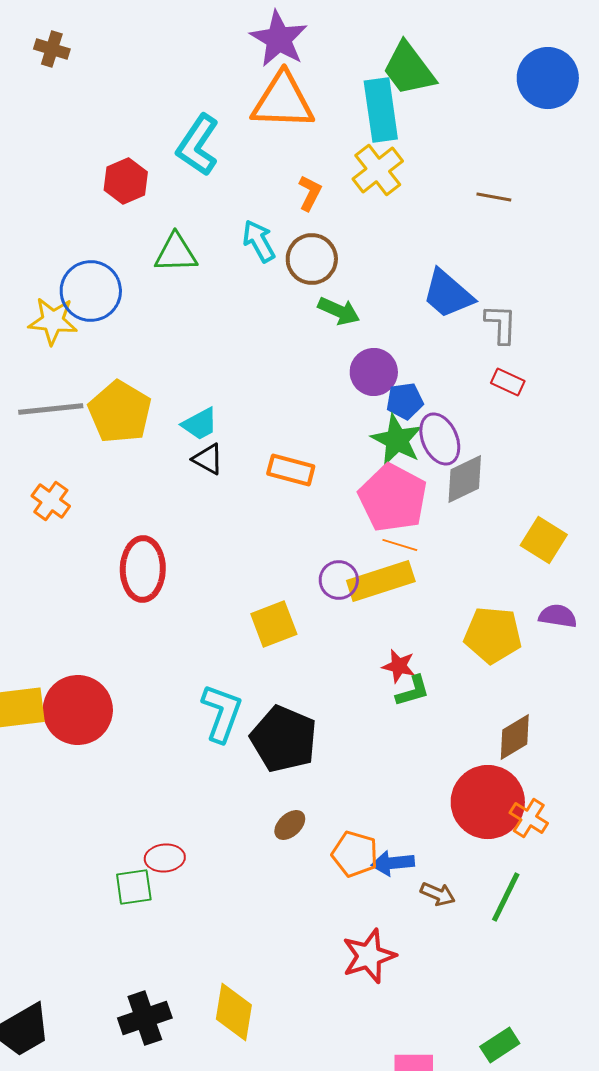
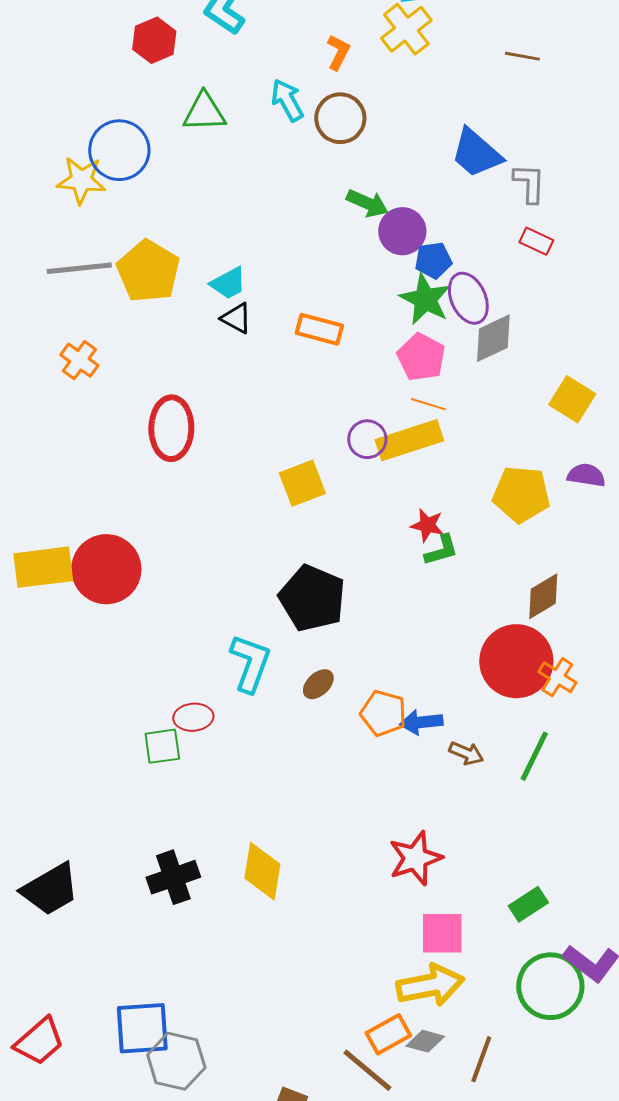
green arrow: (339, 311) -> (367, 203), moved
pink pentagon: (393, 498) -> (421, 357), size x0.7
cyan L-shape: (222, 713) -> (250, 663), moved
red star: (369, 956) -> (415, 858), moved

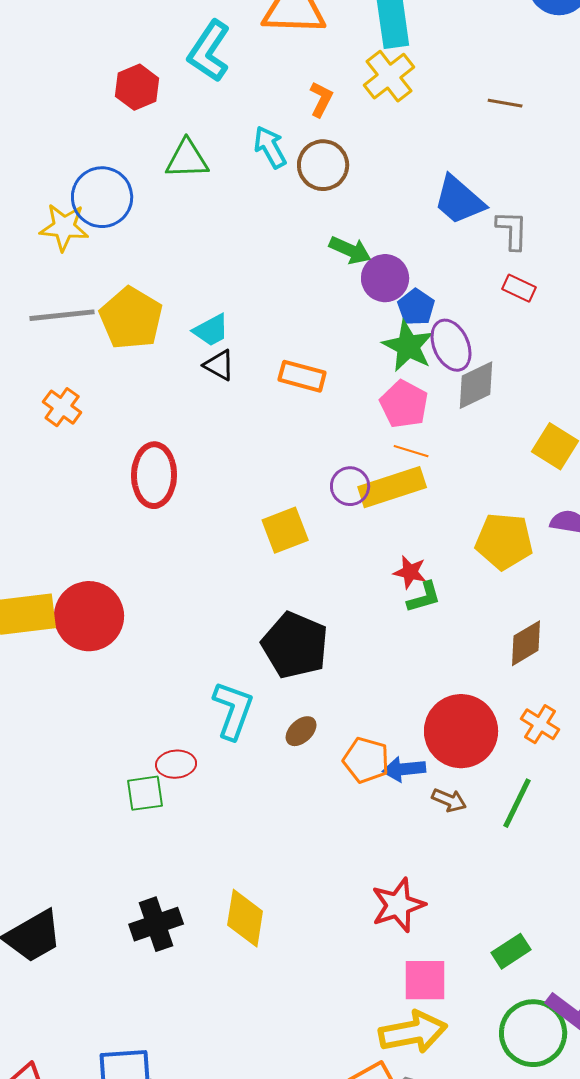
blue pentagon: (433, 260) -> (416, 307), turned -30
red circle: (516, 661) -> (461, 731), moved

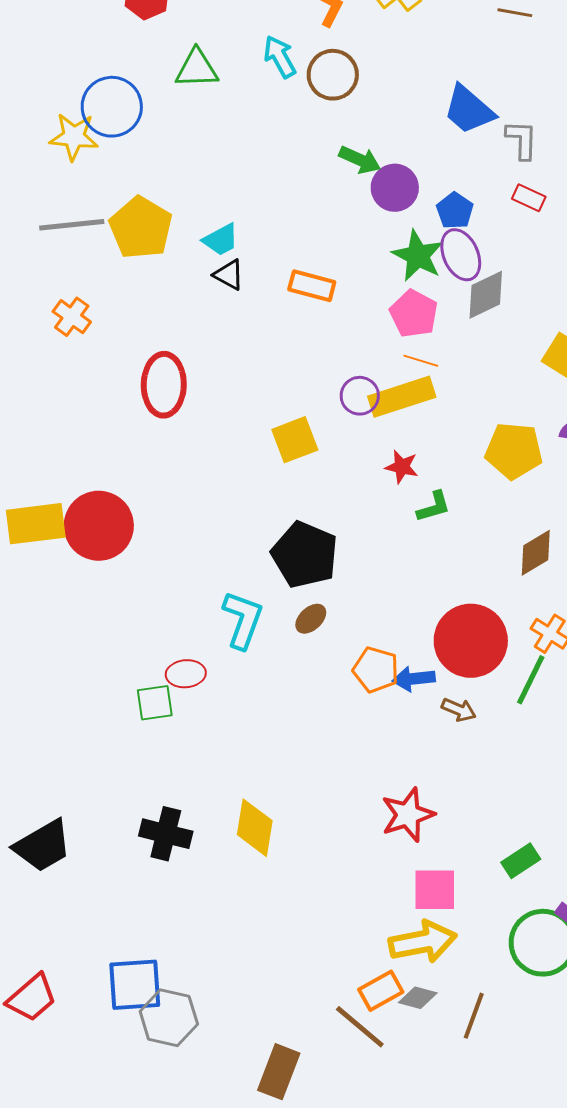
blue pentagon: (416, 307) -> (455, 211), moved
red star: (410, 572) -> (402, 467), moved
brown ellipse: (301, 731) -> (311, 619), moved
green line: (517, 803) -> (531, 680), moved
black cross: (156, 924) -> (166, 834), turned 33

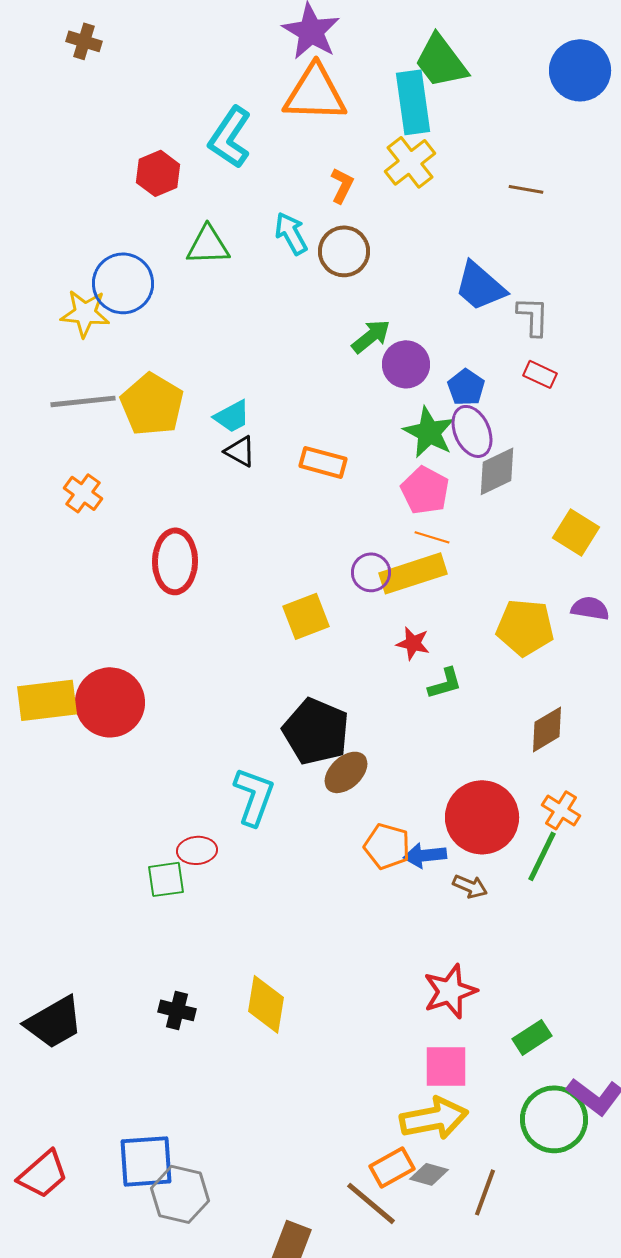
green arrow: (360, 160) -> (371, 336), turned -63
brown ellipse: (311, 619) -> (346, 772), moved, size x1.4
red star: (408, 815) -> (450, 991), moved
black cross: (166, 834) -> (177, 1010), size x0.7

